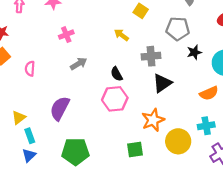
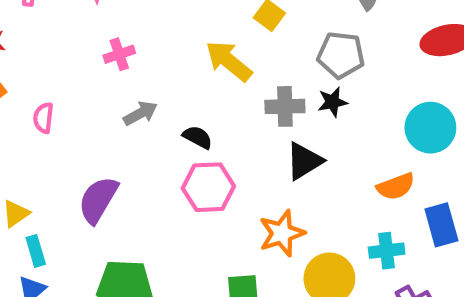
yellow arrow: (121, 35) -> (229, 61), size x1.6
black star: (194, 52) -> (332, 102), moved
black semicircle: (117, 74) -> (198, 137), moved, turned 144

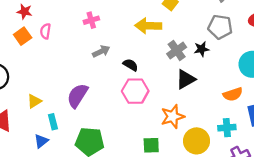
gray pentagon: (341, 55) -> (220, 27), moved
yellow arrow: (229, 61) -> (148, 26), turned -40
gray cross: (285, 106) -> (177, 50), turned -36
pink semicircle: (43, 118) -> (45, 31), moved
cyan rectangle: (36, 251) -> (53, 122), moved

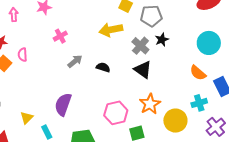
gray pentagon: (220, 27) -> (151, 16), moved
black triangle: (186, 79) -> (143, 70), moved, turned -42
pink hexagon: (135, 91) -> (116, 113), moved
orange semicircle: (233, 94) -> (198, 73), turned 72

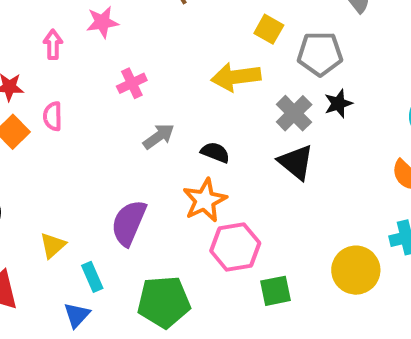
pink arrow: (14, 14) -> (53, 45), moved
orange star: (150, 104) -> (205, 200), moved

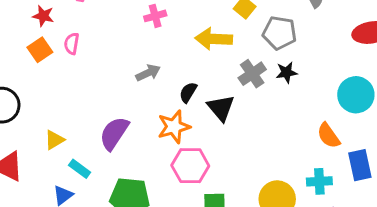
pink cross: (132, 83) -> (155, 16), moved
black semicircle: (215, 152) -> (188, 92), turned -90
black triangle: (296, 162) -> (221, 108), moved
cyan rectangle: (92, 277) -> (80, 169), turned -40

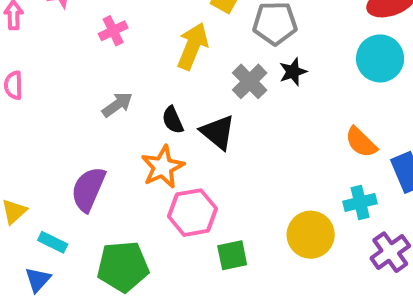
yellow arrow: (214, 39) -> (193, 46), turned 120
black semicircle: (188, 92) -> (173, 120), turned -45
cyan circle: (356, 95) -> (380, 58), moved

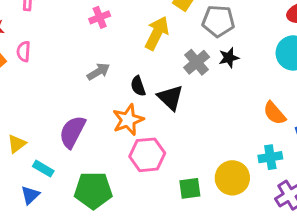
green square: (232, 255) -> (190, 188), moved

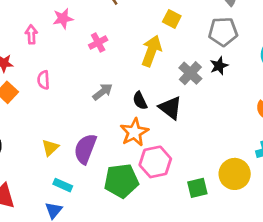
gray pentagon: (218, 21) -> (223, 32), moved
pink semicircle: (24, 51) -> (43, 80), moved
yellow triangle: (17, 144) -> (50, 148), moved
green pentagon: (93, 190) -> (121, 181), moved

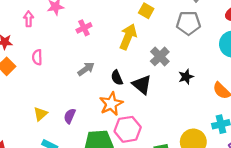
black star: (219, 66) -> (186, 77), moved
purple semicircle: (85, 149) -> (70, 116), size x0.6

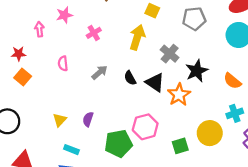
pink semicircle: (37, 57) -> (63, 63), moved
black star: (186, 77) -> (197, 71), size x1.5
orange star: (111, 104) -> (179, 95), moved

